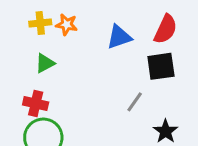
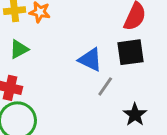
blue triangle: (119, 37) -> (90, 60), moved, turned 45

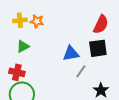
blue triangle: (90, 60) -> (71, 53), turned -36

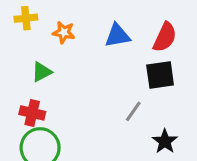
yellow cross: (20, 20) -> (26, 18), moved
blue triangle: (71, 53) -> (117, 36), moved

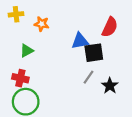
blue triangle: (117, 36) -> (80, 41), moved
black square: (160, 75) -> (94, 53), moved
black star: (165, 141) -> (110, 86), moved

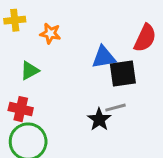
gray line: (88, 77) -> (115, 108), turned 40
black star: (110, 86) -> (99, 119), moved

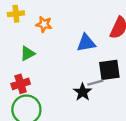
black square: (123, 73) -> (109, 70), moved
red cross: (21, 109) -> (21, 84), turned -30

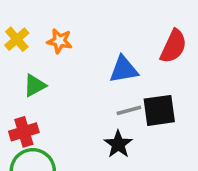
yellow cross: (16, 14) -> (17, 39), moved, turned -35
gray line: (95, 83) -> (129, 110), moved

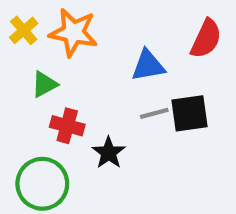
orange star: (59, 41) -> (73, 32), size x1.6
red cross: (24, 132) -> (67, 126), moved, turned 32
black star: (118, 144) -> (109, 153), moved

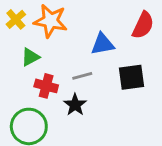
gray line: (154, 113) -> (82, 76), moved

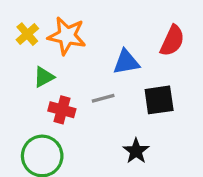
black star: (75, 105) -> (136, 151), moved

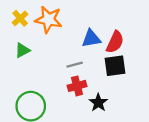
red semicircle: (172, 41) -> (115, 42), moved
green triangle: (44, 77) -> (22, 50), moved
red cross: (62, 110) -> (77, 86), moved, turned -30

